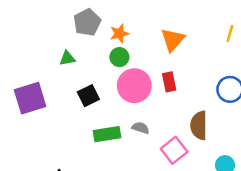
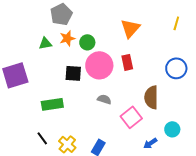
orange star: (119, 33) -> (67, 38), moved
black square: (88, 96) -> (73, 73), moved, turned 30
green rectangle: (107, 134) -> (52, 104), moved

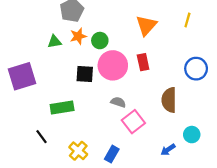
yellow line: (176, 23) -> (187, 20), moved
pink square: (131, 117) -> (133, 122), moved
black line: (42, 138) -> (41, 137), moved

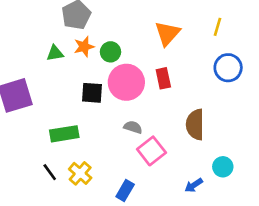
blue circle: (196, 69) -> (228, 68), moved
black line: (41, 137) -> (50, 172), moved
yellow cross: (78, 151) -> (80, 173), moved

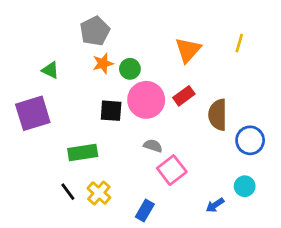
green triangle: (55, 53) -> (50, 70), moved, turned 36
blue circle: (228, 68) -> (250, 140), moved
red rectangle: (163, 78) -> (184, 96), turned 66
brown semicircle: (195, 125) -> (218, 115), moved

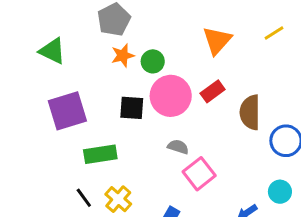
yellow line: (239, 43) -> (274, 33), turned 42
green triangle: (50, 70) -> (52, 51), moved, size x1.4
purple square: (33, 113) -> (67, 111), moved

